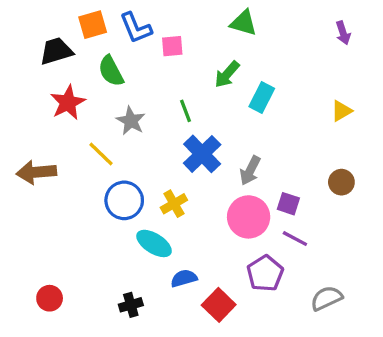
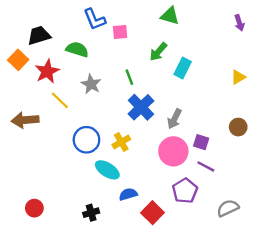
orange square: (93, 25) -> (18, 60), moved, turned -30
green semicircle: (111, 71) -> (77, 49), turned 135
yellow line: (101, 154) -> (60, 100), moved

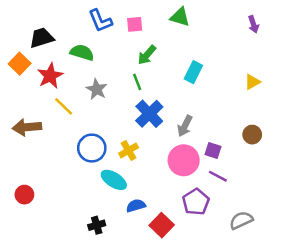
pink square: (120, 32) -> (135, 24), moved
green arrow: (158, 52) -> (147, 55), moved
red circle: (34, 208) -> (24, 195), moved

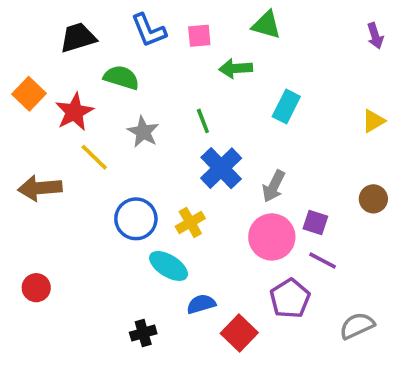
black trapezoid: (42, 38) -> (78, 38), moved
green arrow: (147, 55) -> (236, 68), moved, turned 45

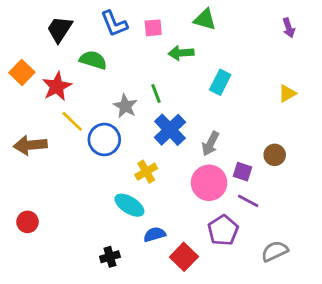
black trapezoid: (78, 38) -> (60, 29), turned -40
gray star: (143, 132) -> (125, 106), moved
brown circle: (373, 199) -> (275, 155), moved
blue circle: (136, 219) -> (104, 140), moved

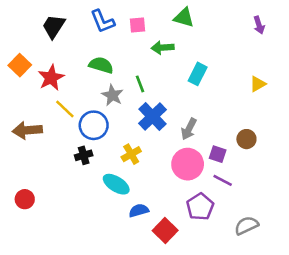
green semicircle: (93, 60) -> (101, 65), moved
black cross: (110, 257) -> (84, 155), moved

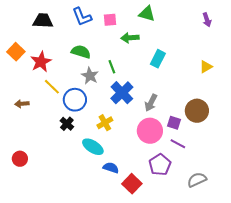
black trapezoid: (54, 26) -> (43, 21), turned 60
brown arrow: (27, 130) -> (22, 104), size x0.6
brown circle: (246, 139) -> (197, 111), size x1.5
black cross: (84, 155) -> (67, 124), turned -32
blue semicircle: (139, 210) -> (111, 168), turned 35

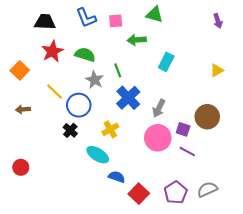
orange square: (16, 52) -> (20, 70), moved
red star: (41, 62) -> (52, 51), moved
purple pentagon: (160, 165) -> (176, 193), moved

